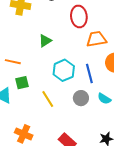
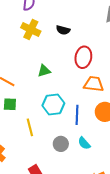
gray circle: (81, 98) -> (61, 144), moved

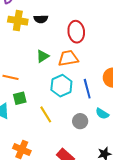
black semicircle: (63, 30) -> (41, 19), moved
orange trapezoid: (94, 84) -> (68, 58), moved

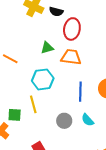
red ellipse: (76, 32) -> (72, 29), moved
cyan hexagon: (61, 86) -> (43, 79), moved
green square: (20, 98) -> (15, 115), moved

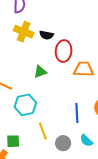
orange trapezoid: (71, 57) -> (84, 69), moved
cyan hexagon: (43, 79) -> (25, 105), moved
yellow line: (33, 104) -> (43, 131), moved

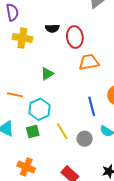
black semicircle: (46, 35) -> (52, 28), moved
red ellipse: (64, 51) -> (75, 37), moved
green square: (13, 141) -> (33, 132), moved

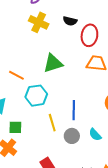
green triangle: (47, 74) -> (53, 63), size x1.5
blue line: (92, 106) -> (74, 110), moved
green square: (33, 132) -> (15, 127), moved

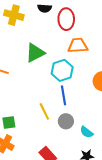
cyan hexagon: (36, 96) -> (62, 70), moved
cyan semicircle: (95, 135) -> (87, 132), moved

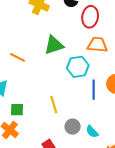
blue line: (63, 95) -> (94, 90), moved
gray circle: (66, 121) -> (73, 127), moved

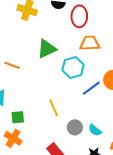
blue line: (94, 90) -> (91, 88), turned 60

